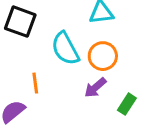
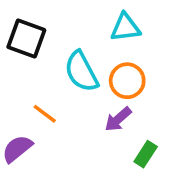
orange line: (35, 83) -> (45, 114), turned -45
green rectangle: (127, 104) -> (146, 154), moved

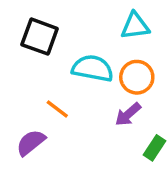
cyan semicircle: (81, 72) -> (93, 68), turned 129

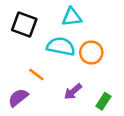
cyan triangle: (135, 26) -> (72, 17), moved
purple arrow: (128, 114) -> (73, 92), moved

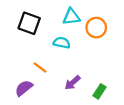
cyan semicircle: (61, 46) -> (62, 43), size x0.7
orange circle: (91, 53) -> (96, 28), moved

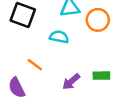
purple semicircle: (24, 88) -> (17, 88), turned -78
green rectangle: (99, 91) -> (101, 76), moved, turned 56

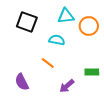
orange line: (35, 65) -> (48, 63), moved
purple arrow: (71, 82) -> (67, 86), moved

